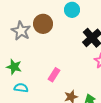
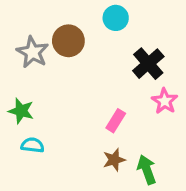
pink rectangle: (54, 75) -> (116, 121), moved

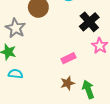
gray star: (33, 52) -> (15, 28), moved
pink rectangle: (116, 121) -> (68, 58), turned 32

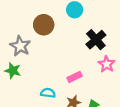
cyan semicircle: (15, 74) -> (48, 93), moved

